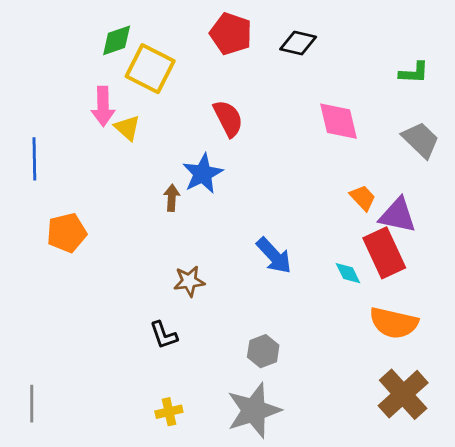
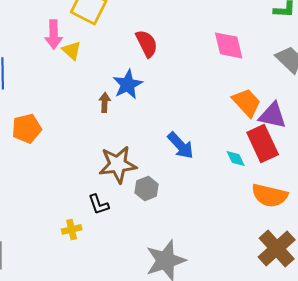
orange trapezoid: (363, 198) -> (247, 102), size x1.5
brown star: (189, 281) -> (118, 164), size x1.6
gray hexagon: (263, 351) -> (147, 188), moved
yellow cross: (169, 412) -> (72, 229), moved

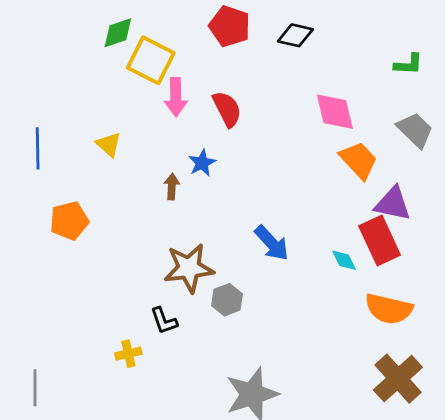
pink arrow: (54, 34) -> (176, 97), moved
yellow triangle: (72, 50) -> (109, 144), moved
blue star: (128, 84) -> (202, 163), size x0.7
orange trapezoid: (247, 102) -> (359, 160), moved

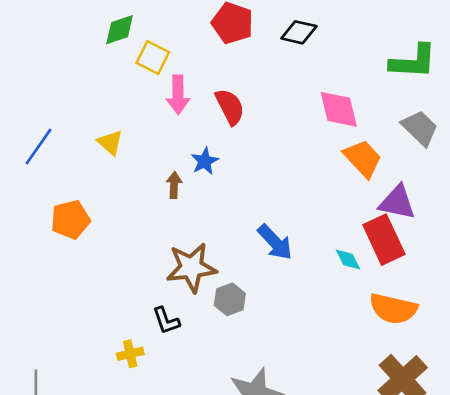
yellow square: (151, 60) -> (153, 58), size x0.7
green L-shape: (408, 64) -> (413, 62), size x1.6
blue line: (38, 148) -> (39, 147), turned 36

